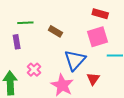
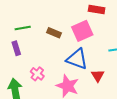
pink square: (98, 37) -> (82, 31), moved
blue triangle: (75, 60) -> (77, 59), turned -45

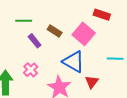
pink square: (82, 31) -> (84, 34), turned -35
purple rectangle: (16, 48) -> (35, 41), moved, turned -32

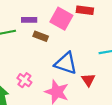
pink square: (84, 34) -> (61, 19), moved
purple rectangle: (35, 41) -> (29, 20), moved, turned -40

